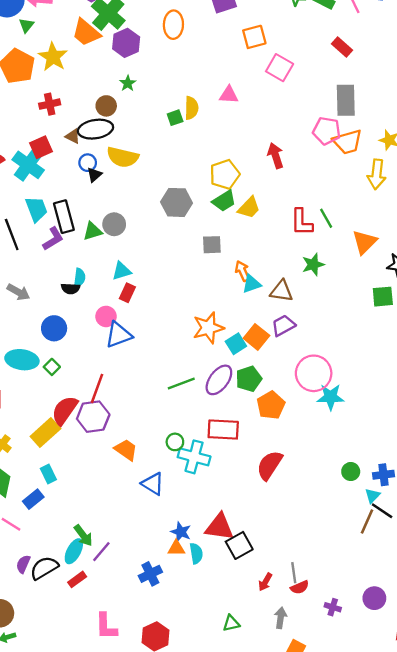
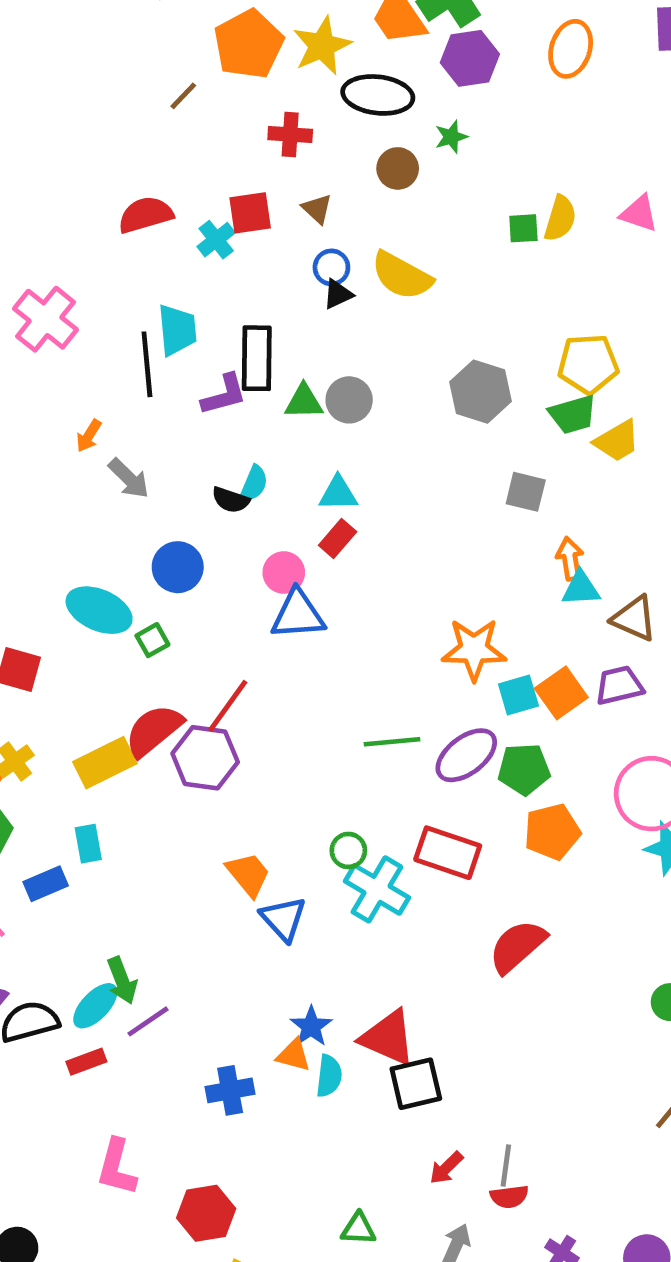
black ellipse: (95, 129) -> (378, 95), moved
cyan cross: (28, 165) -> (216, 240), size x0.6
cyan trapezoid: (36, 209) -> (177, 330), moved
orange trapezoid: (126, 450) -> (248, 874), moved

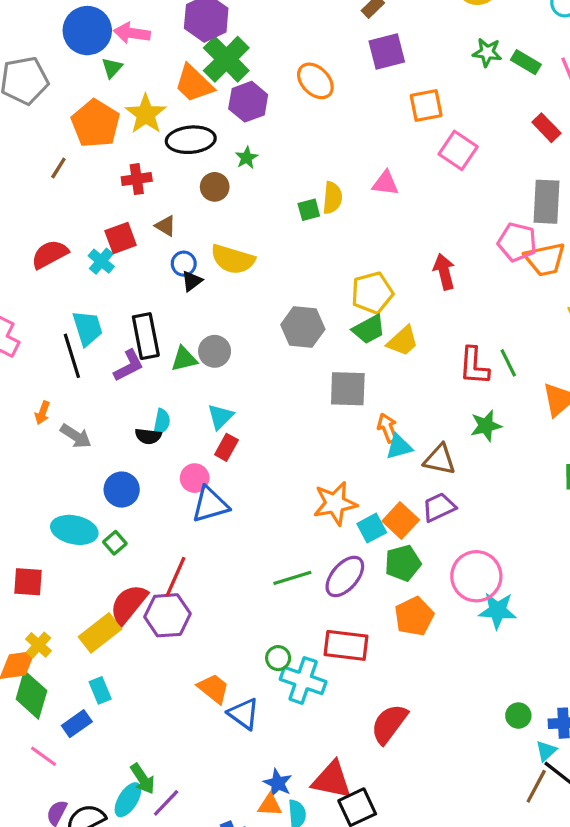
orange ellipse: (571, 49) -> (315, 81), turned -51
gray square: (526, 492) -> (348, 389), size x1.4
cyan triangle: (338, 494) -> (220, 417), turned -32
green pentagon: (524, 769) -> (403, 563), moved
red semicircle: (517, 946) -> (389, 724), moved

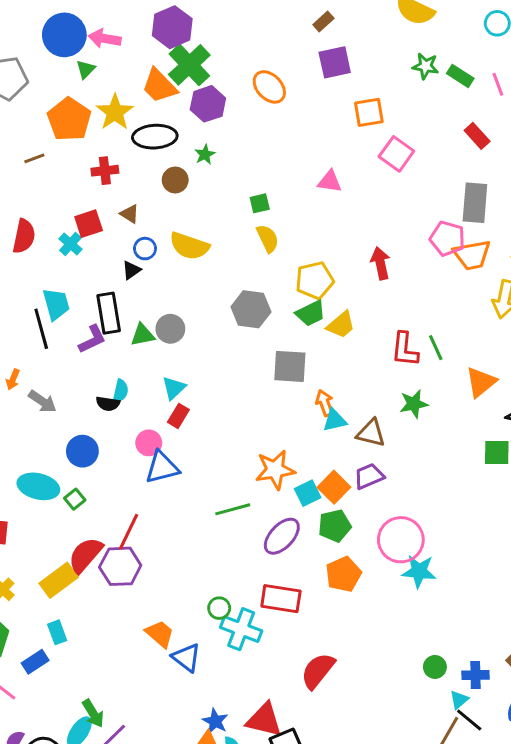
brown line: (58, 168) -> (34, 158), turned 36
yellow semicircle: (332, 198) -> (268, 239), moved, turned -32
red semicircle: (50, 254) -> (24, 236), turned 128
black triangle: (192, 281) -> (131, 270), moved
green line: (292, 578) -> (233, 509), moved

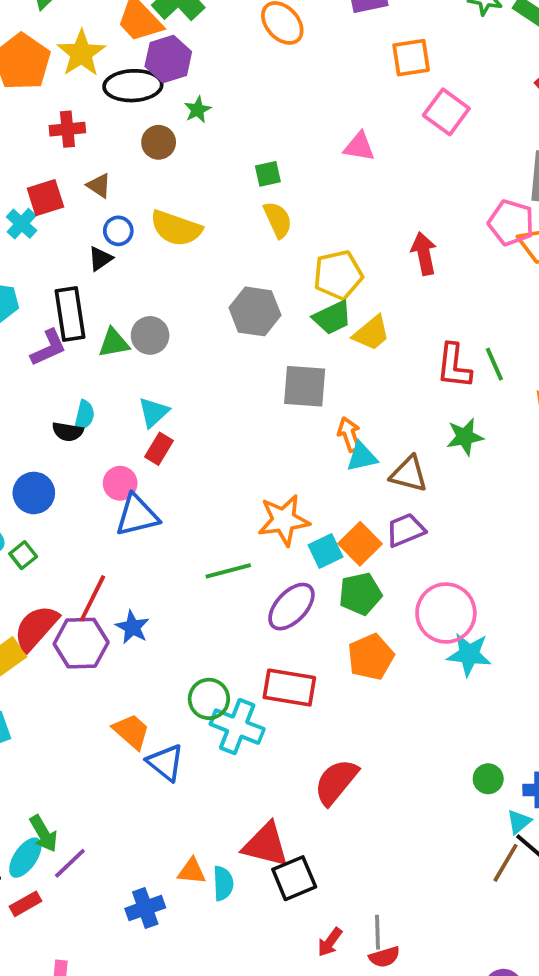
purple hexagon: (208, 104) -> (168, 59), moved
green circle: (219, 608) -> (209, 699), size x1.4
blue star: (215, 721) -> (132, 627), moved

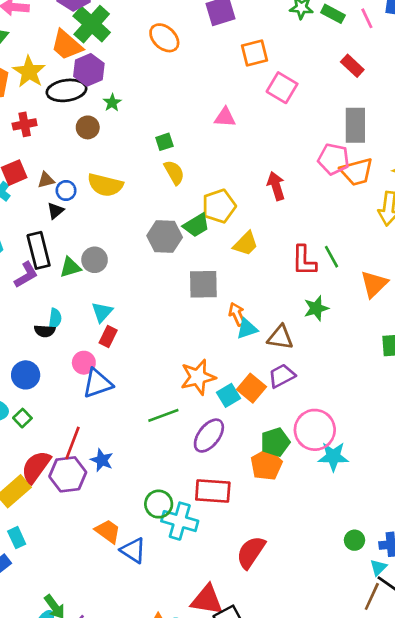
brown triangle: (99, 185) -> (46, 180), moved, turned -42
green trapezoid: (332, 318) -> (196, 225), moved
green pentagon: (360, 594) -> (275, 442), moved

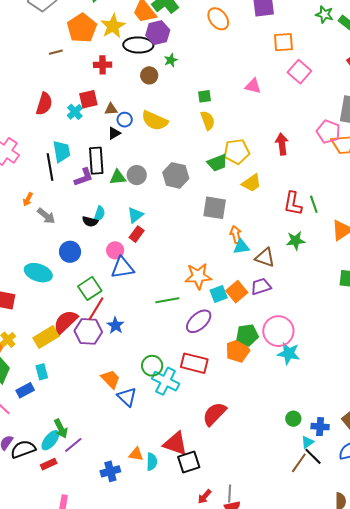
gray hexagon: (165, 236) -> (176, 175), moved
green square: (22, 418) -> (90, 288), moved, size x1.6

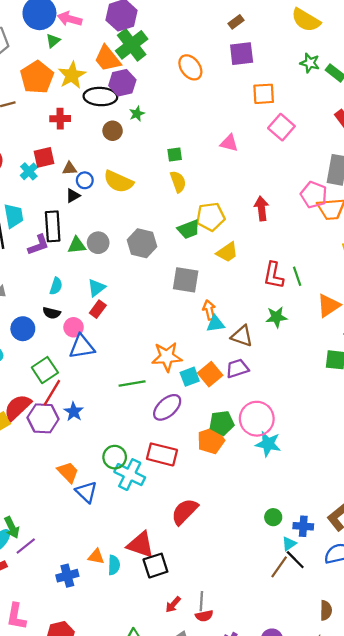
black semicircle: (90, 221) -> (52, 313), moved

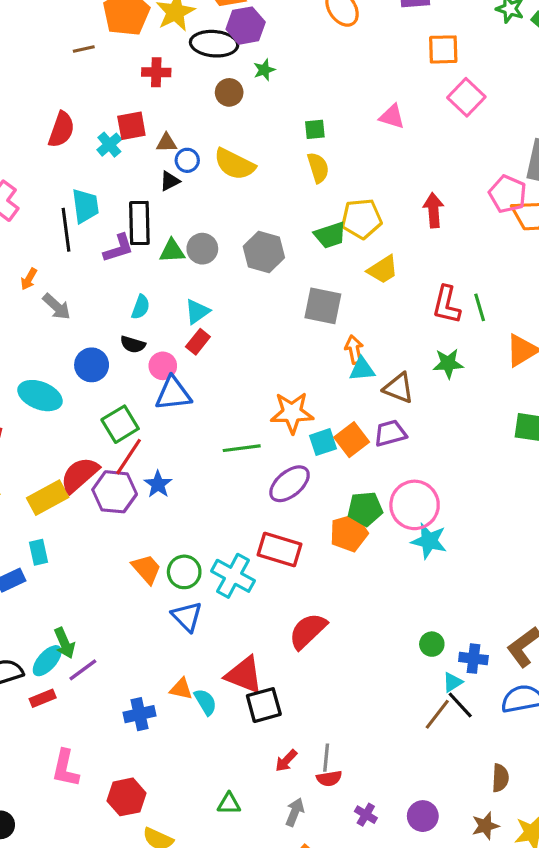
green circle: (115, 457) -> (184, 572), moved
blue triangle: (86, 492) -> (187, 616), moved
cyan semicircle: (114, 565) -> (205, 702), turned -36

